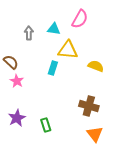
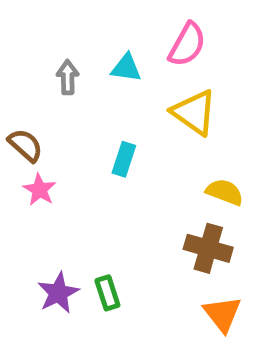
yellow triangle: (68, 50) -> (194, 112), moved, turned 30
yellow semicircle: (96, 66) -> (225, 192), moved
purple star: (17, 118) -> (58, 293), moved

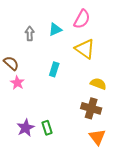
cyan triangle: (126, 68) -> (55, 29), turned -32

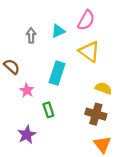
cyan rectangle: (54, 69) -> (57, 73), size x1.5
pink star: (17, 83) -> (27, 90), moved
green rectangle: (47, 128) -> (48, 110), moved

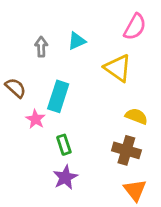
pink semicircle: (86, 20) -> (135, 27), moved
cyan rectangle: (57, 73) -> (58, 96), moved
purple star: (27, 135) -> (65, 177), moved

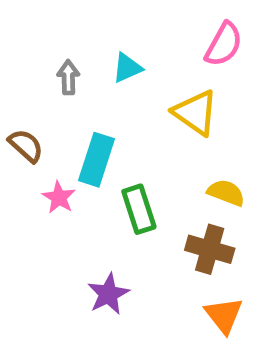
green rectangle: (64, 145) -> (139, 209), moved, size x1.4

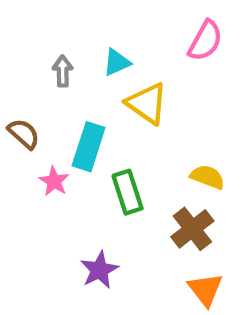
yellow triangle: (195, 113) -> (147, 103), moved
brown cross: (210, 249) -> (192, 229), turned 36

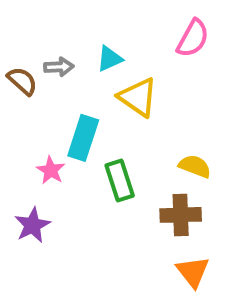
gray arrow: (63, 71) -> (59, 67), turned 88
brown semicircle: (24, 134) -> (22, 81), moved
brown cross: (192, 229) -> (181, 215), turned 36
purple star: (99, 270) -> (32, 225), moved

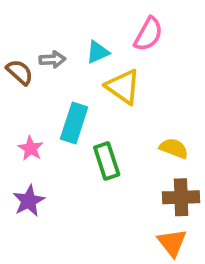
pink semicircle: (193, 38) -> (148, 34), moved
pink star: (51, 170) -> (31, 148), moved
brown cross: (181, 215) -> (181, 197), moved

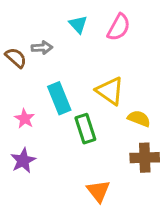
cyan triangle: (98, 52) -> (78, 24), moved, turned -48
yellow triangle: (123, 87) -> (110, 91), moved
cyan rectangle: (74, 123) -> (59, 98), turned -40
orange triangle: (172, 243) -> (98, 191), moved

